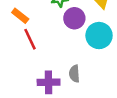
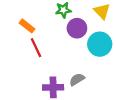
gray semicircle: (74, 74) -> (77, 79), turned 63

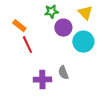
gray semicircle: (77, 79) -> (63, 73), turned -80

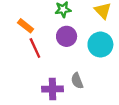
purple circle: (63, 28) -> (67, 36), moved

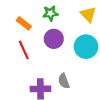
orange rectangle: (26, 26) -> (24, 23), moved

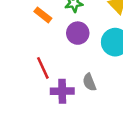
red line: (24, 50) -> (43, 68), moved

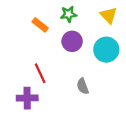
purple cross: (62, 91) -> (27, 98), moved

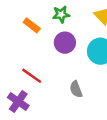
red line: (40, 73) -> (32, 76), turned -30
purple cross: (27, 98) -> (18, 102), turned 36

